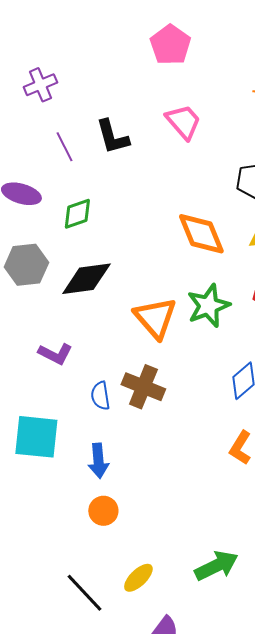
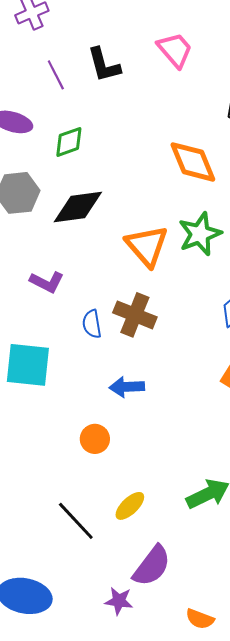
blue arrow: (98, 461) -> (127, 387), moved, turned 92

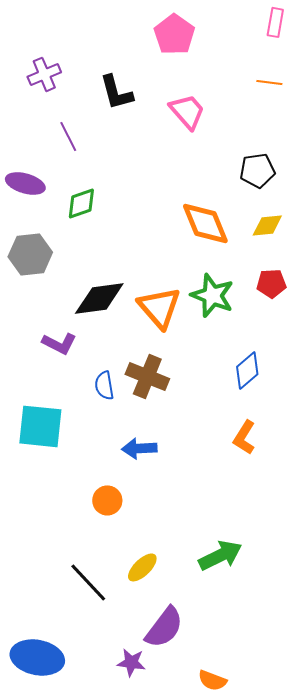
black L-shape: (104, 65) -> (116, 92), moved
black diamond: (78, 207) -> (99, 298), moved
green star: (200, 234) -> (212, 295), turned -30

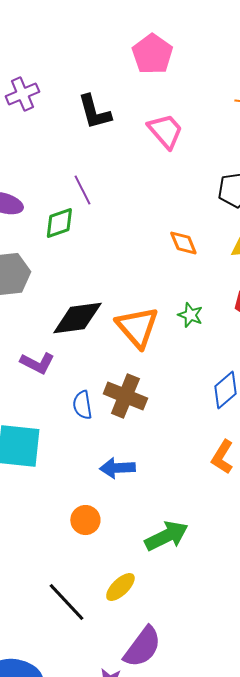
purple line: (68, 136) -> (82, 190), moved
orange diamond: (205, 223) -> (183, 243), size x0.6
green star: (212, 295) -> (190, 315), size x0.6
green arrow: (220, 555) -> (166, 536), moved

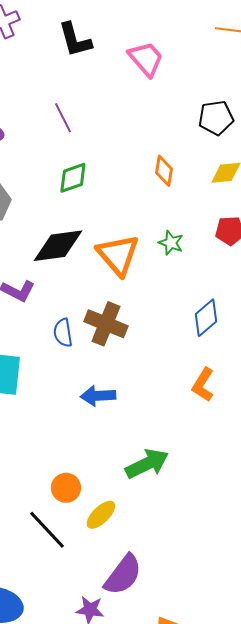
green diamond: (59, 223) -> (73, 178), moved
orange diamond: (183, 243) -> (164, 171), turned 32
orange circle: (85, 520) -> (66, 488), moved

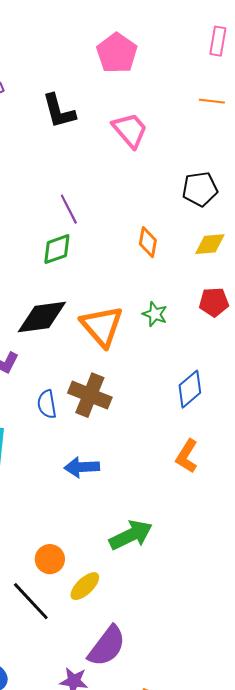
purple line: (63, 118) -> (69, 209), moved

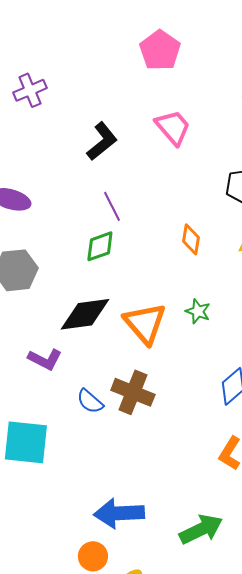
black L-shape: (59, 111) -> (102, 141), moved, turned -114
blue semicircle: (47, 404) -> (90, 401), turned -40
blue arrow: (82, 467) -> (119, 513), moved, size x1.4
green arrow: (131, 535) -> (201, 529), moved

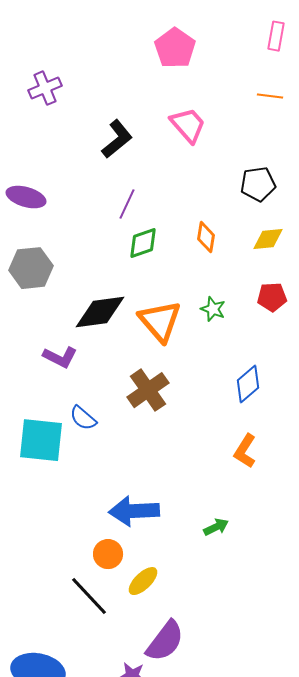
purple line: (112, 206) -> (127, 204), turned 52
green diamond: (100, 246) -> (143, 243), moved
brown cross: (133, 392) -> (148, 390), turned 33
blue semicircle: (90, 401) -> (83, 418), moved
green arrow: (201, 529) -> (216, 527), size x0.6

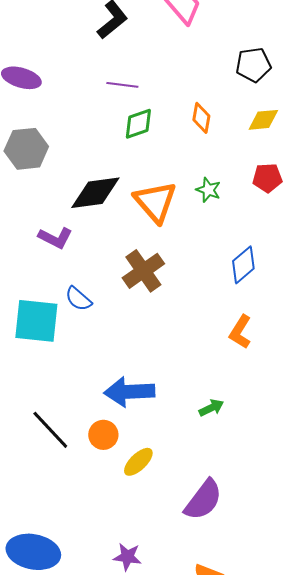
purple line: (127, 204) -> (122, 85), turned 72
black line: (89, 596) -> (50, 430), moved
purple semicircle: (165, 641) -> (203, 500), moved

